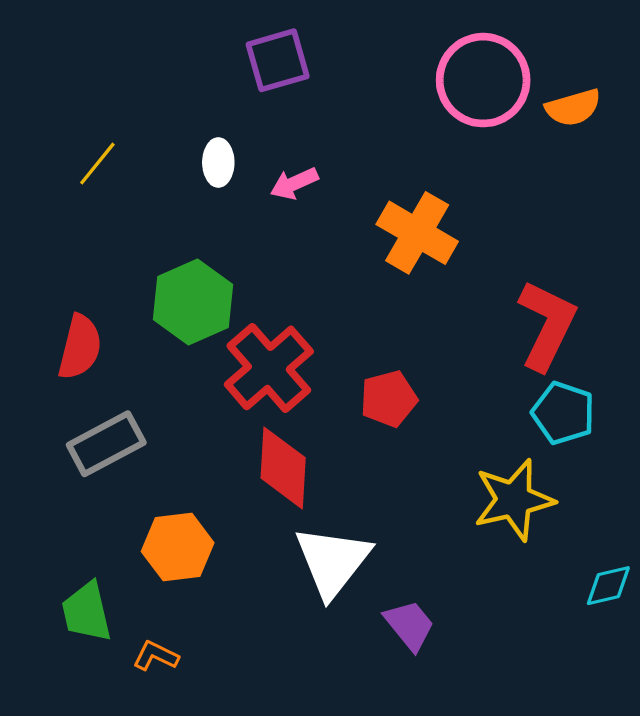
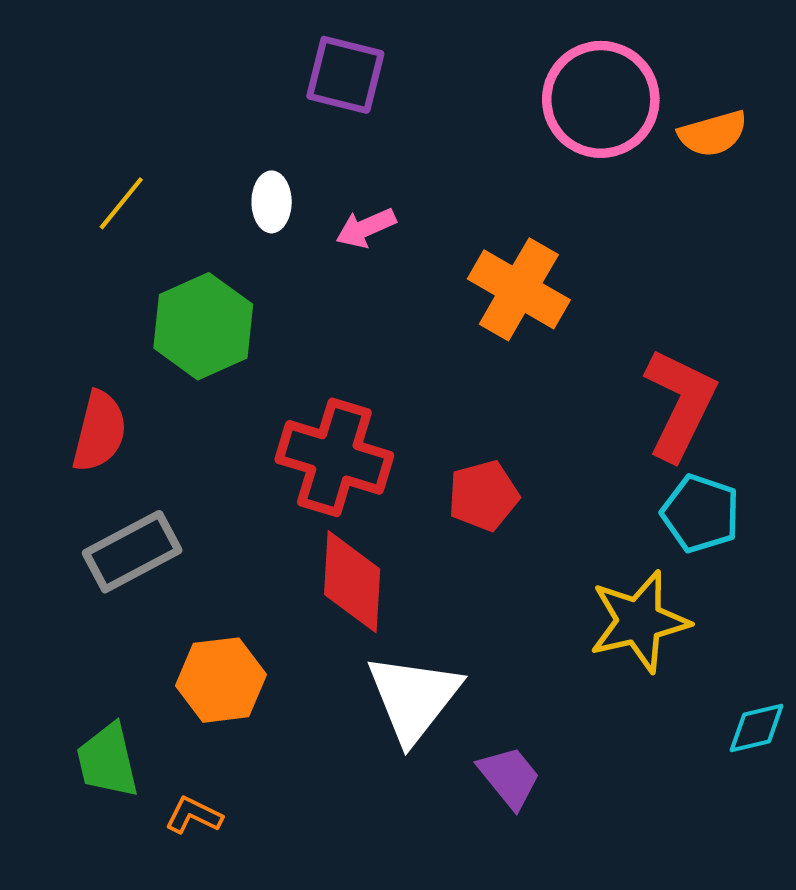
purple square: (278, 60) -> (345, 75), turned 30
green hexagon: (193, 302) -> (203, 326), moved
red cross: (269, 368) -> (334, 457), turned -32

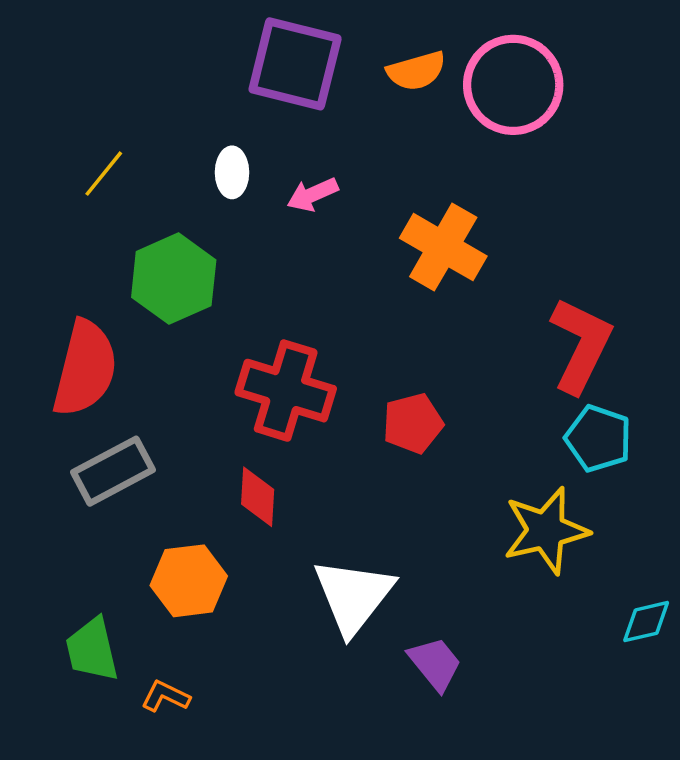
purple square: (345, 75) -> (295, 64), size x1.4
orange semicircle: (713, 134) -> (416, 71), moved
red semicircle: (99, 431) -> (85, 368), size x1.4
red diamond: (352, 582) -> (258, 497), moved, size x0.7

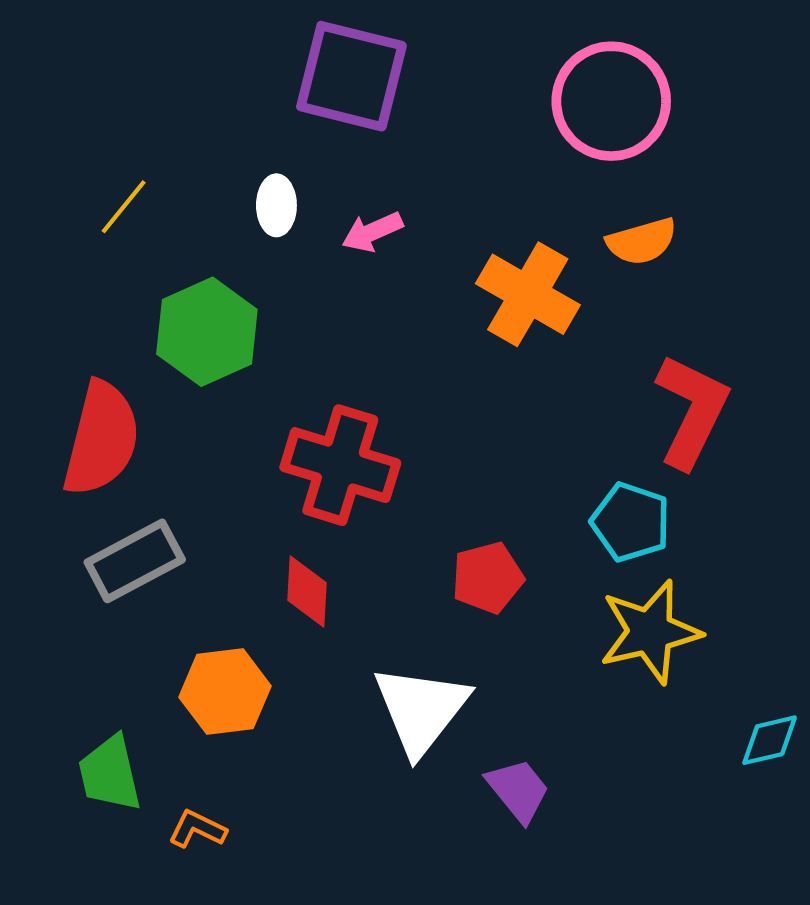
orange semicircle: (416, 71) -> (642, 241), moved
red pentagon: (413, 423) -> (488, 578), moved
cyan pentagon: (598, 438) -> (631, 522), moved

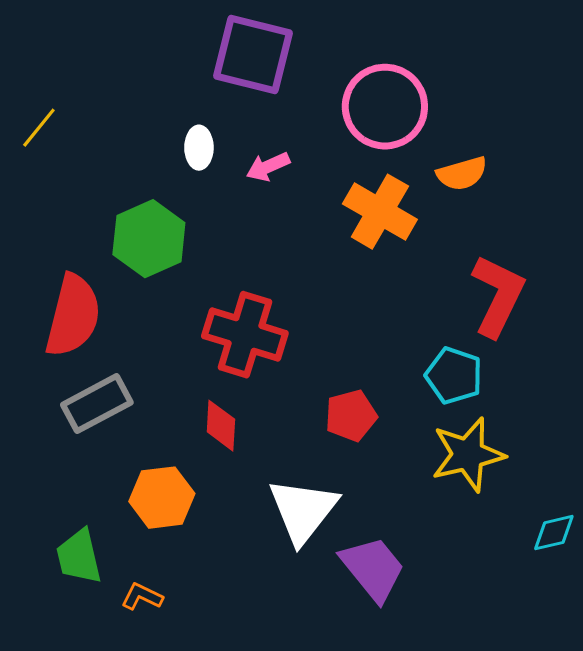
pink circle: (611, 101) -> (385, 107), moved
yellow line: (124, 207) -> (39, 128), moved
purple trapezoid: (518, 790) -> (373, 569), size x1.4

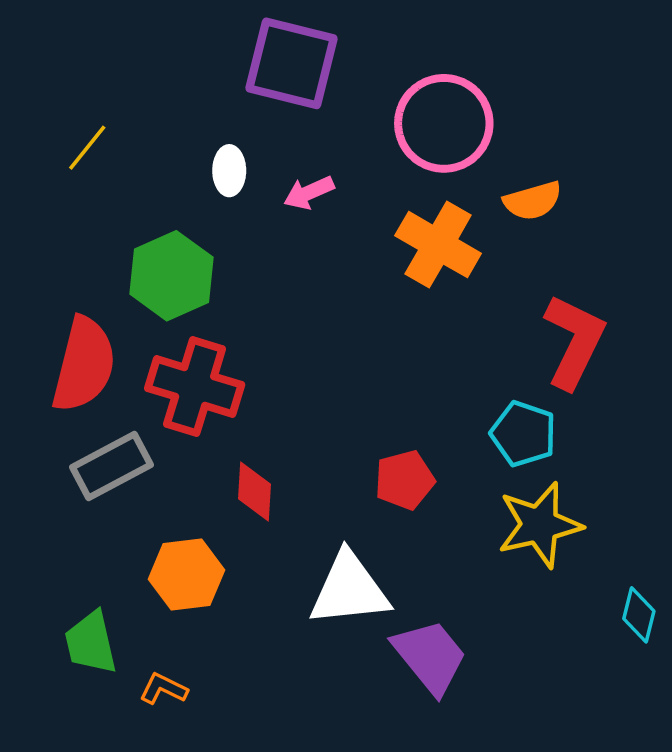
yellow line: (39, 128) -> (87, 148), moved
red cross: (245, 335) -> (195, 386), moved
white triangle: (303, 511) -> (349, 590), turned 46
cyan diamond: (554, 533) -> (639, 615), turned -63

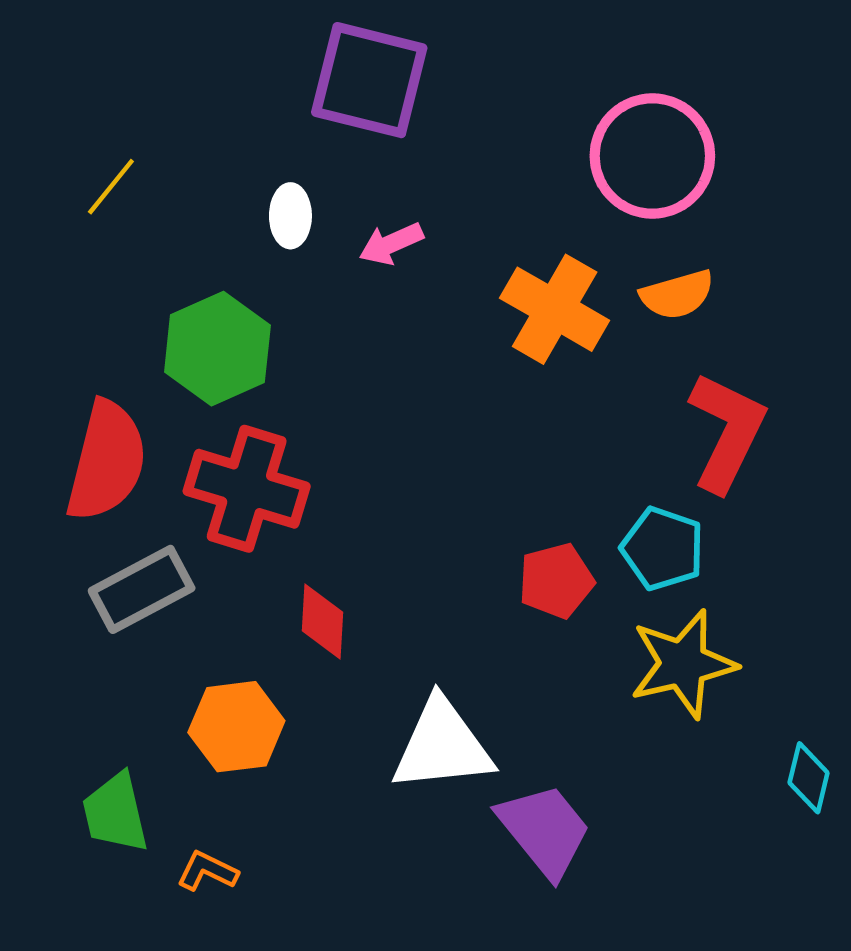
pink circle: (444, 123) -> (652, 156), moved
orange semicircle: (533, 201) -> (677, 295), moved
red pentagon: (405, 480) -> (556, 581), moved

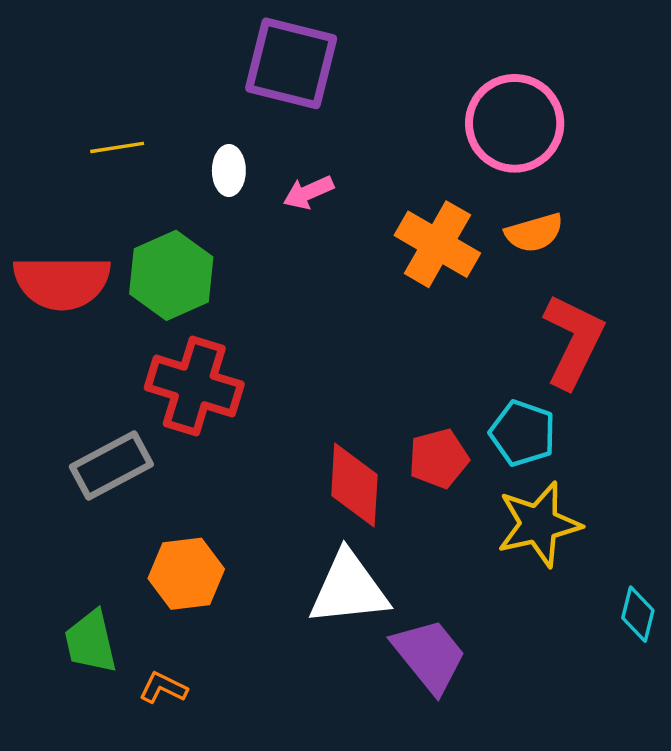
yellow line: (111, 187) -> (117, 147), moved, turned 42
red semicircle: (107, 461) -> (62, 282), moved, turned 76
red diamond: (323, 622) -> (354, 485), moved, size x1.4

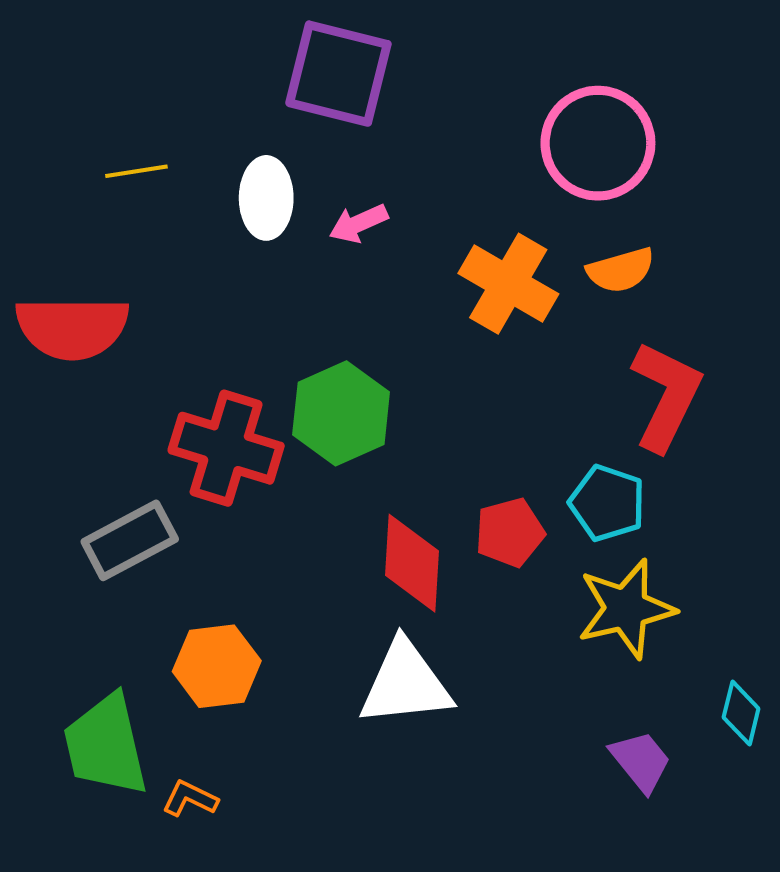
white ellipse: (229, 171) -> (266, 198), size x1.4
green hexagon: (171, 275) -> (341, 413), moved
green trapezoid: (91, 642) -> (106, 745), size x1.4
purple trapezoid: (429, 656) -> (641, 761), moved, size x0.7

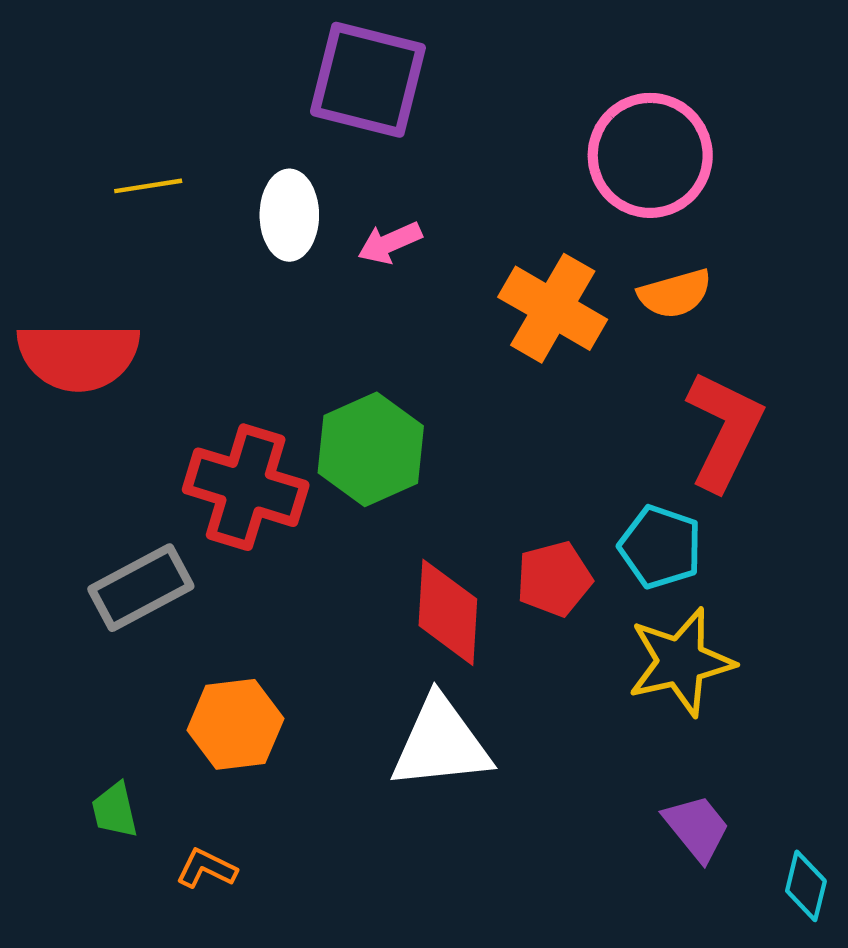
cyan diamond: (741, 713) -> (806, 886), moved
green trapezoid: (106, 745) -> (115, 810), size x0.5

